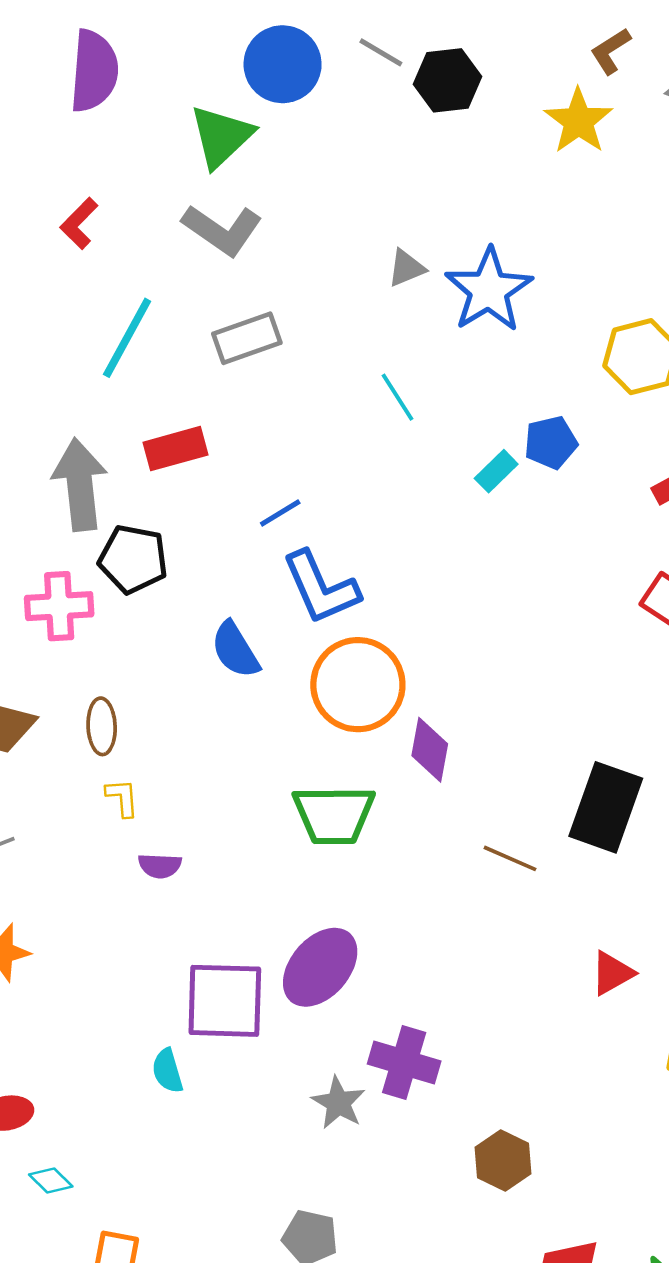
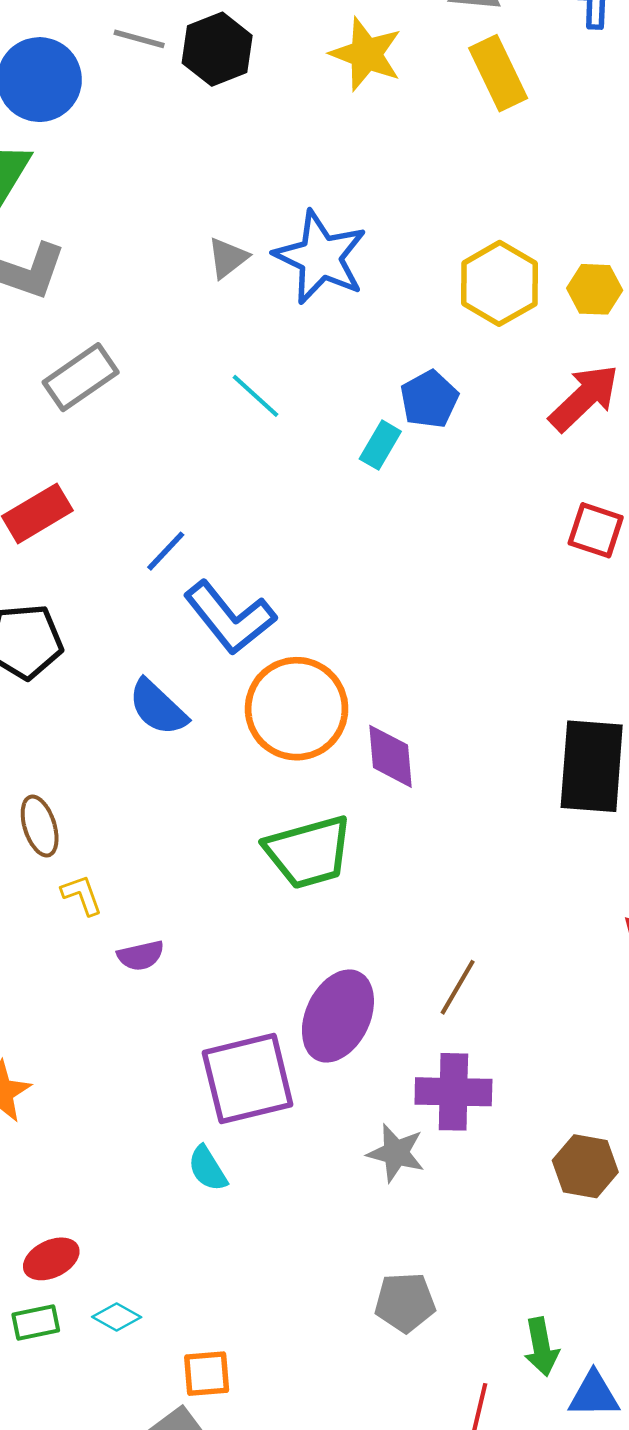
brown line: (510, 858) -> (458, 987), moved, turned -68

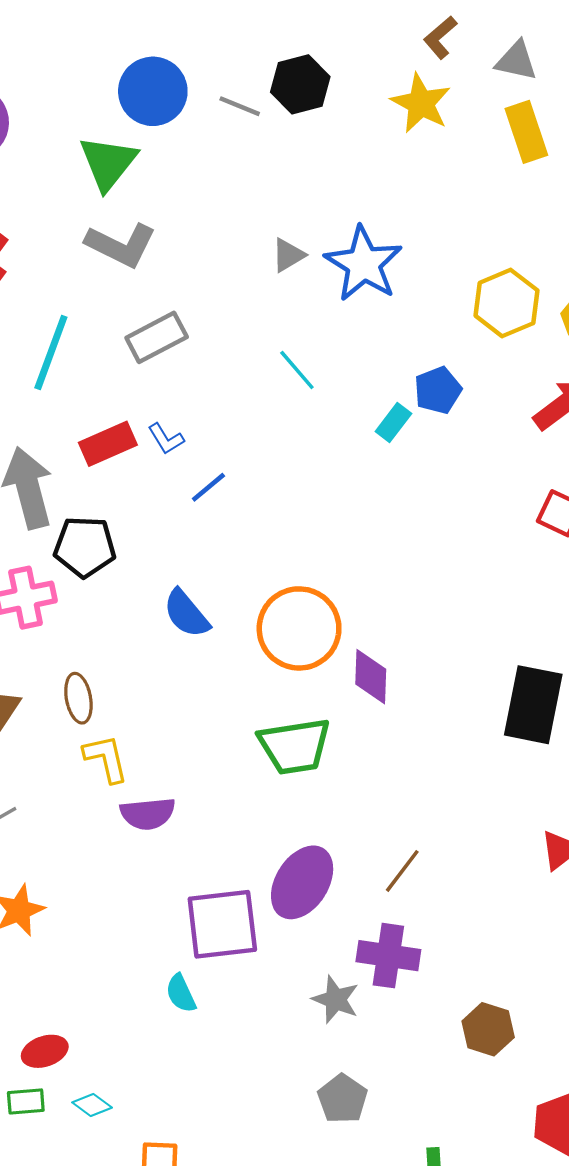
gray line: (139, 39) -> (240, 106), moved
blue L-shape: (230, 618) -> (166, 439), moved, size x0.5
yellow L-shape: (82, 895) -> (106, 758), size x1.4
purple semicircle: (141, 956) -> (148, 814), size x1.4
gray pentagon: (405, 1302) -> (342, 1099), moved, turned 30

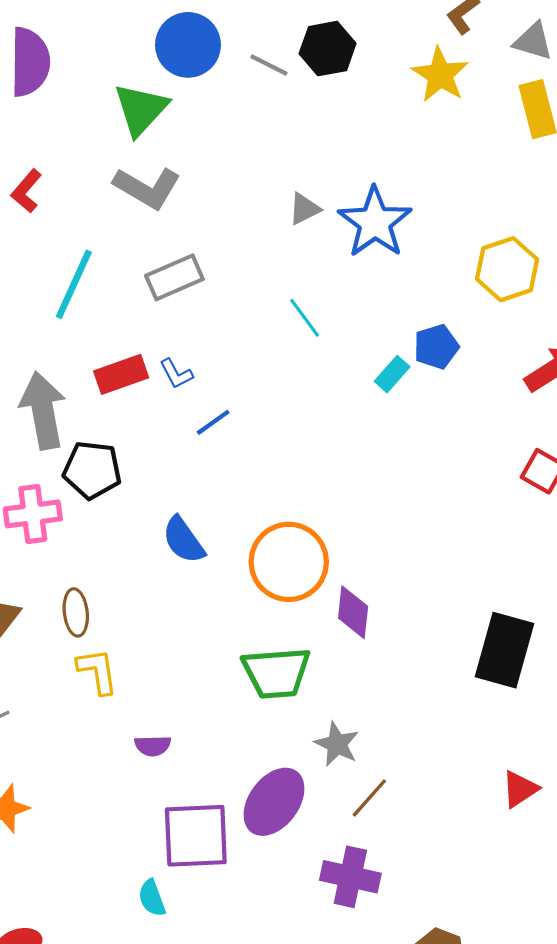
purple semicircle: (148, 814) -> (153, 746), moved, size x0.7
gray star: (336, 1000) -> (337, 744), moved

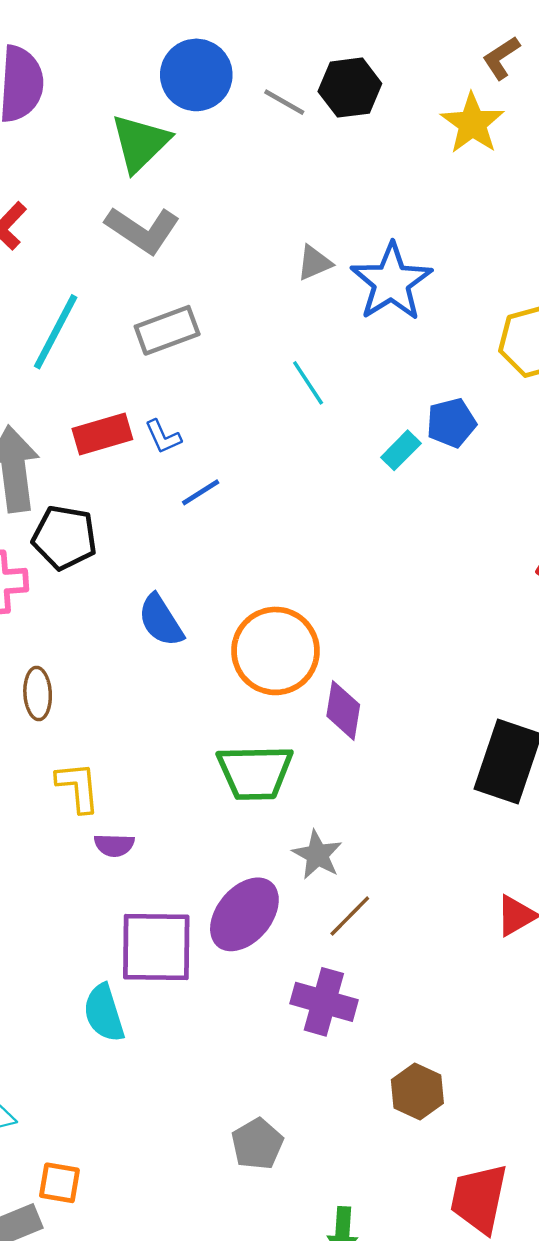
yellow L-shape: (98, 671) -> (78, 787), moved
cyan semicircle: (152, 898) -> (104, 1013), size x1.4

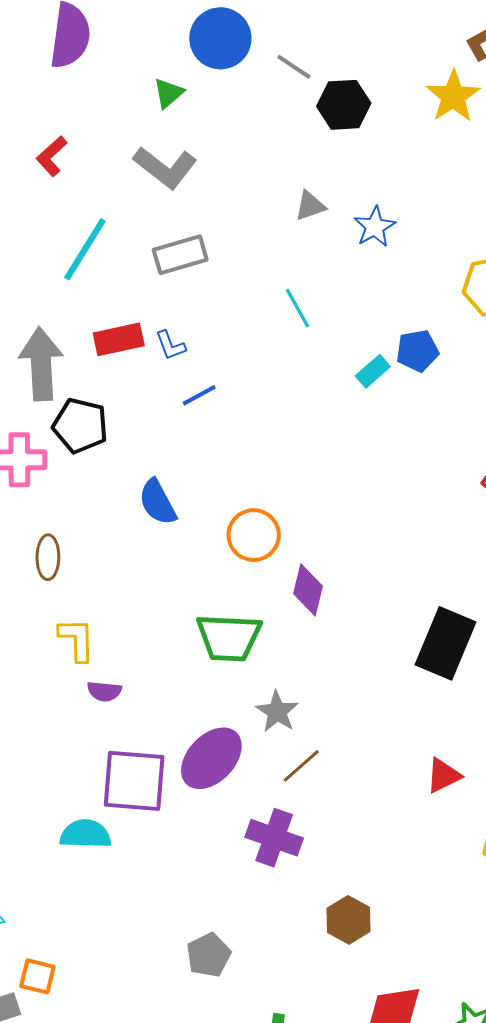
black hexagon: (350, 88) -> (344, 105), moved
green triangle: (140, 143) -> (169, 93), size x0.6
blue star: (391, 282) -> (375, 227), size x0.6
orange circle: (275, 651) -> (254, 535), size x0.7
cyan semicircle: (104, 1013) -> (85, 834), turned 105

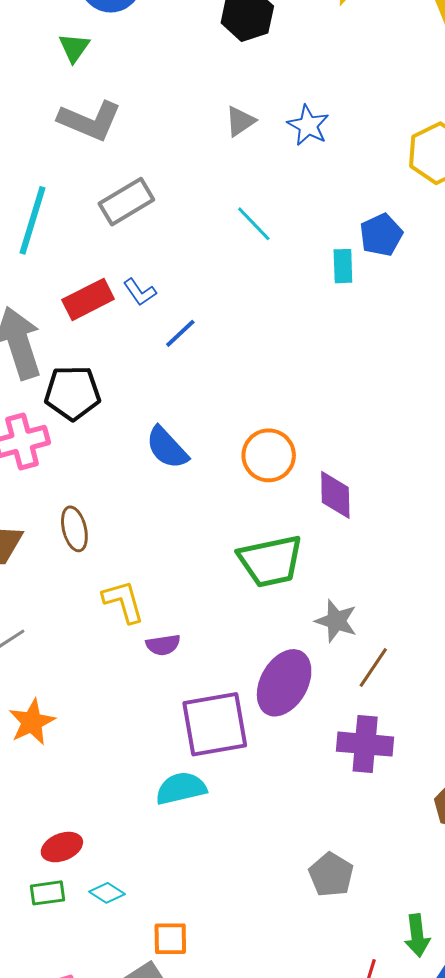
cyan rectangle: (373, 371) -> (343, 266), turned -36

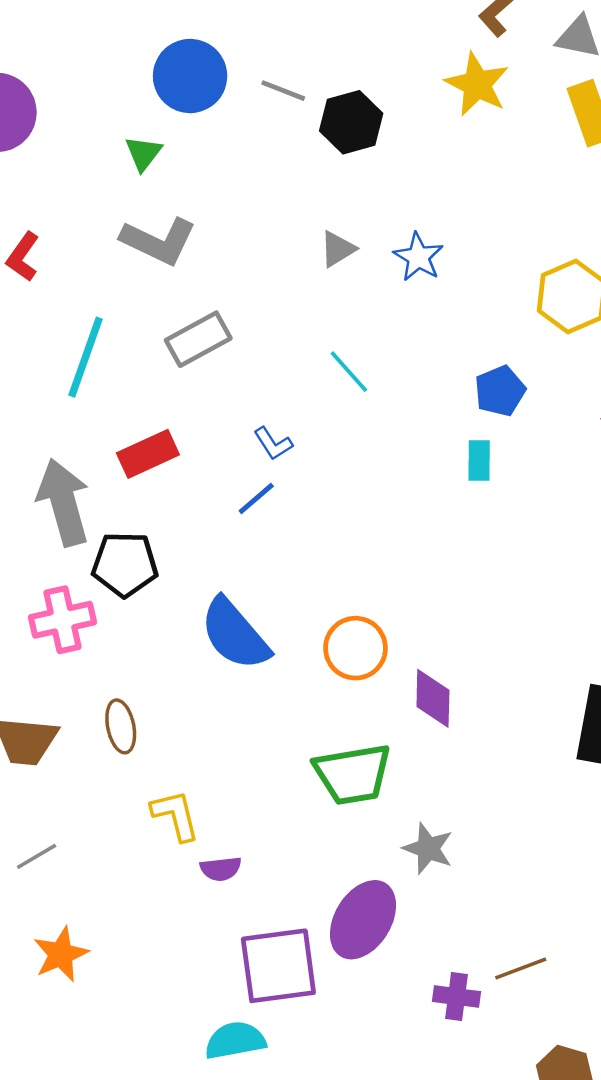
cyan rectangle: (343, 266) -> (479, 461), moved
blue L-shape: (140, 292) -> (273, 444), moved
blue semicircle: (167, 448) -> (235, 634), size x1.4
brown line: (373, 668) -> (521, 969), moved, turned 33
purple cross: (365, 744) -> (457, 997), size x0.7

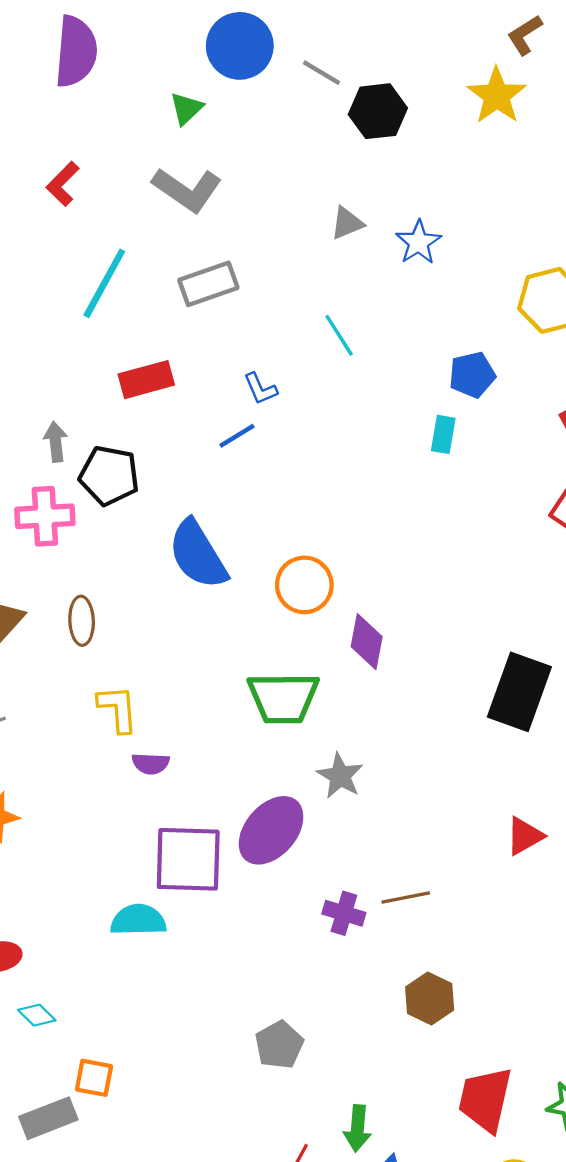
gray arrow: (63, 502) -> (56, 442), moved, size x0.5

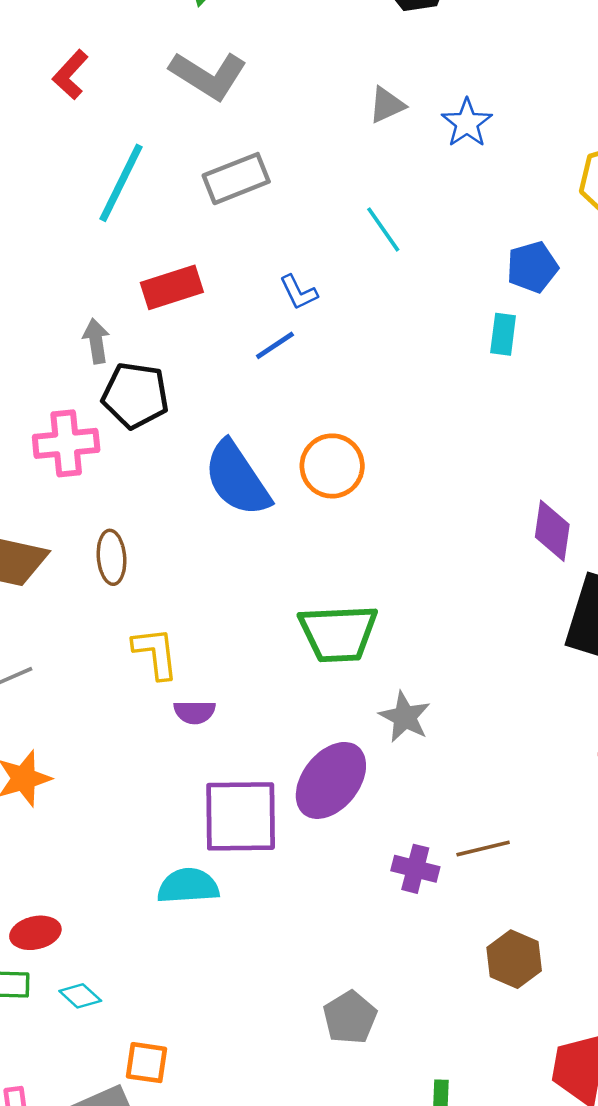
gray arrow: (56, 442) -> (96, 341), moved
orange circle: (304, 585) -> (332, 466), moved
purple diamond: (367, 642) -> (552, 531), moved

